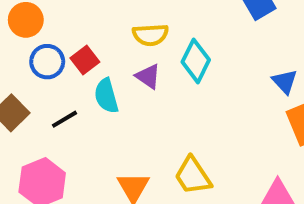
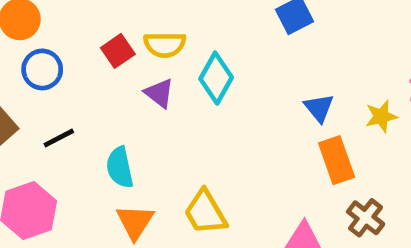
red square: (85, 60) -> (118, 51), moved
cyan semicircle: (106, 96) -> (120, 167), moved

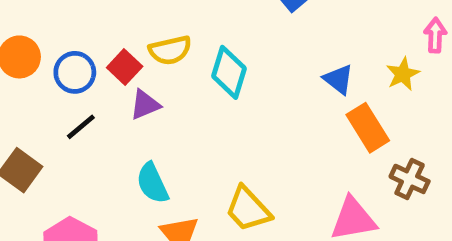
blue circle: (42, 69) -> (75, 72), moved
purple triangle: (159, 93) -> (145, 105), moved, turned -48
black line: (59, 138) -> (81, 127), moved

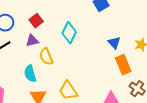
yellow semicircle: (170, 50) -> (46, 57), moved, turned 72
red square: (125, 67) -> (36, 21), moved

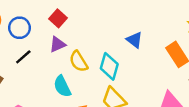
cyan diamond: (69, 33) -> (109, 66), moved
blue triangle: (114, 43) -> (134, 40), moved

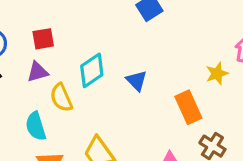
red square: (58, 18) -> (43, 39), turned 30
cyan diamond: (109, 66) -> (92, 70), moved, turned 32

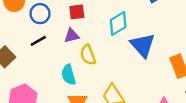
cyan diamond: (92, 70) -> (118, 23), moved
blue triangle: (137, 81) -> (143, 45), size x1.6

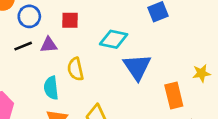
cyan diamond: (118, 23) -> (114, 39), turned 35
purple triangle: (72, 36) -> (49, 45), moved

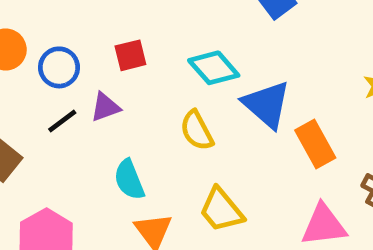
cyan diamond: (114, 39) -> (214, 68), turned 52
yellow semicircle: (75, 69) -> (197, 131), moved
orange rectangle: (174, 96) -> (315, 144), moved

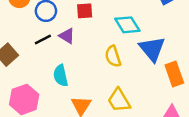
purple triangle: (105, 107) -> (67, 36), turned 42
cyan semicircle: (129, 180) -> (61, 76), moved

